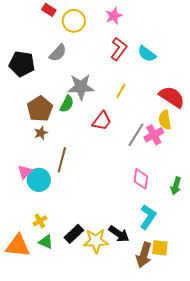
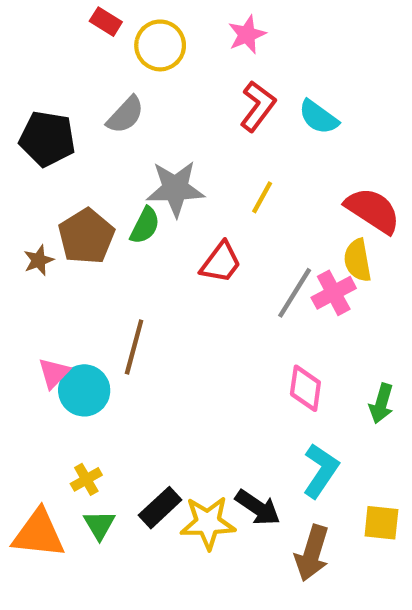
brown star: (41, 133) -> (39, 260), moved
green triangle: (46, 242) -> (99, 525), turned 35
yellow square: (160, 248) -> (381, 523), moved

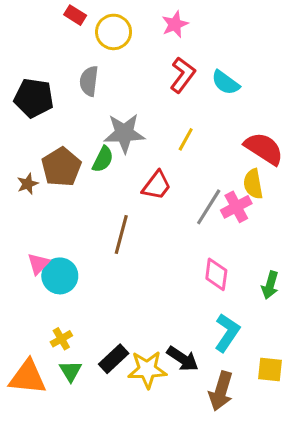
gray semicircle: (125, 115) -> (89, 81), turned 144
brown line: (134, 347) -> (121, 234), moved

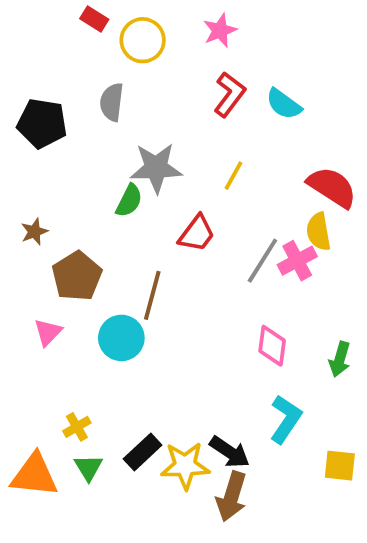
brown pentagon: (61, 167) -> (77, 276), moved
cyan circle: (60, 276) -> (121, 338), moved
brown arrow: (221, 391) -> (232, 496), moved

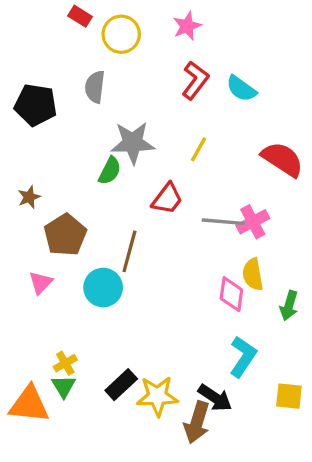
yellow semicircle: (319, 232) -> (253, 274), moved
gray line: (262, 261) -> (223, 222), turned 63
black arrow: (230, 452) -> (215, 398), moved
green triangle: (88, 467) -> (64, 386), moved

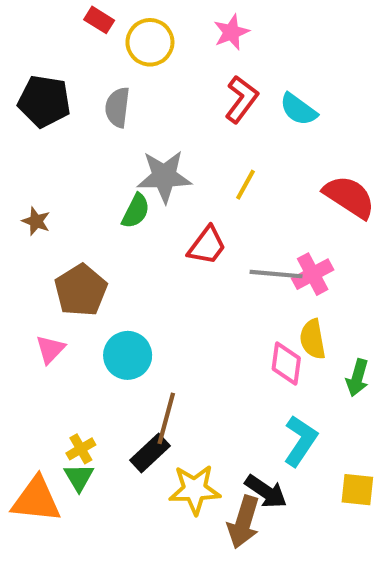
black pentagon: (36, 105) -> (44, 101), moved
brown star: (29, 197) -> (36, 221), moved, turned -30
brown line: (129, 251) -> (166, 418), moved
black rectangle: (121, 385) -> (150, 453), moved

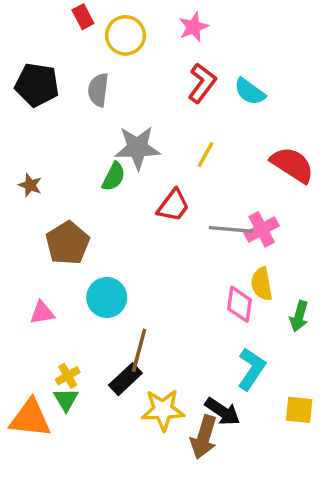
red rectangle: (99, 20) -> (83, 17), turned 30
pink triangle: (50, 349) -> (42, 313), moved, turned 36

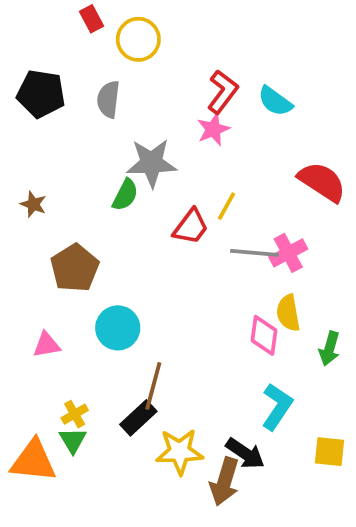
pink star: (194, 27) -> (213, 129), moved
yellow line: (205, 155) -> (226, 206), moved

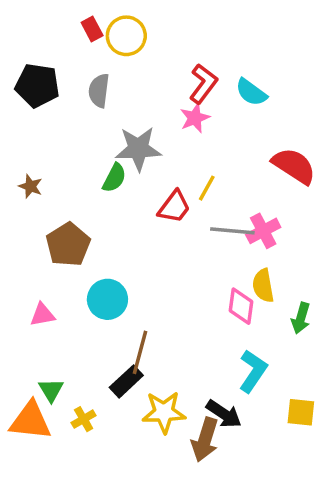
red rectangle: (92, 19) -> (92, 29), moved
yellow cross: (75, 414) -> (84, 419), moved
green triangle: (73, 440) -> (51, 390), moved

